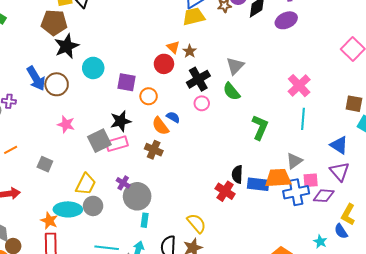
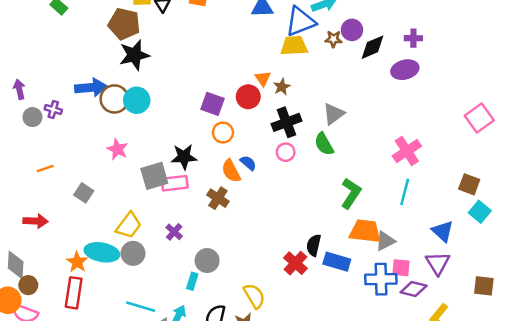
cyan circle: (93, 68) -> (137, 100), moved
blue arrow: (36, 78) -> (91, 88), turned -75
purple square: (126, 82) -> (212, 104), moved
orange trapezoid: (278, 178) -> (365, 231), moved
gray circle: (137, 196) -> (207, 261), moved, size x0.7

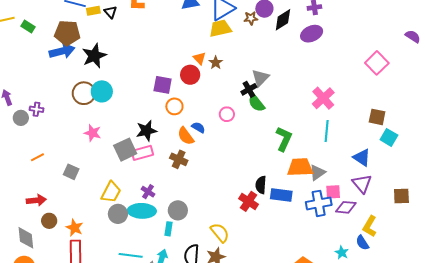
brown pentagon: (124, 24) -> (67, 33), moved
blue arrow: (91, 88) -> (62, 51), moved
black cross: (287, 122) -> (249, 89), moved, size x0.7
cyan ellipse: (102, 252) -> (142, 211), moved
brown circle: (28, 285) -> (49, 221), moved

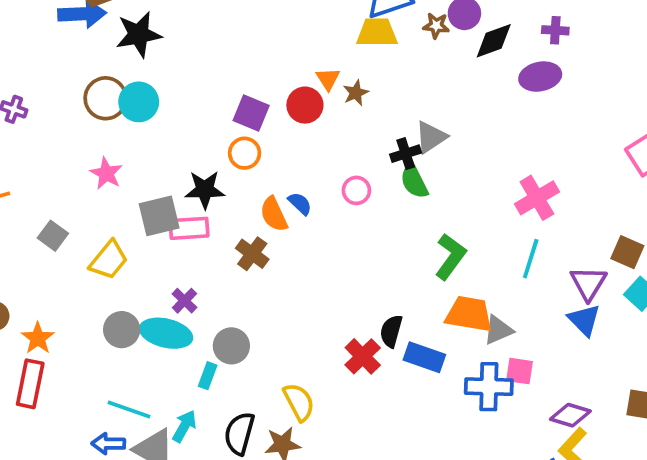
orange circle: (174, 106) -> (245, 153), moved
purple triangle: (362, 184) -> (588, 283), moved
yellow trapezoid: (111, 192) -> (109, 260), moved
purple diamond: (346, 207) -> (570, 415), moved

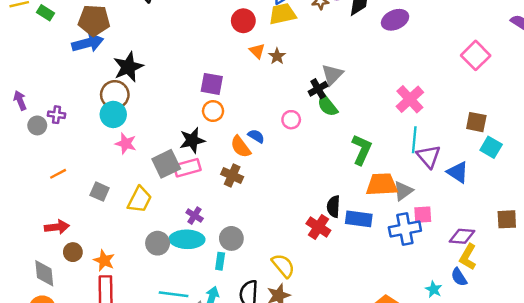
black star: (139, 34) -> (128, 67), moved
cyan circle: (139, 102) -> (113, 114), moved
red circle: (305, 105) -> (243, 21), moved
purple triangle: (588, 283) -> (429, 156), moved

